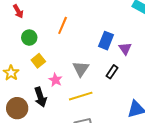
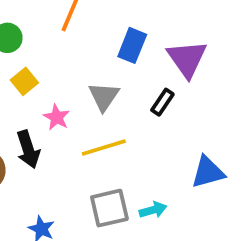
blue rectangle: (106, 41) -> (132, 45), moved
purple triangle: (125, 49) -> (187, 59), size x1.6

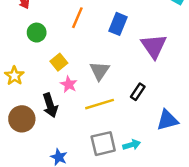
blue rectangle: (132, 45) -> (118, 24), moved
yellow square: (24, 81) -> (59, 62), moved
black rectangle: (162, 102) -> (138, 92), moved

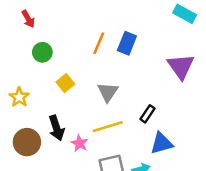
orange line: (77, 18) -> (99, 43), moved
purple triangle: (154, 46) -> (181, 66), moved
pink star: (69, 84) -> (80, 143), moved
blue triangle: (167, 120) -> (162, 143), moved

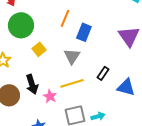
blue rectangle: (127, 43) -> (84, 32), moved
green circle: (42, 52) -> (21, 25), size x1.6
blue triangle: (162, 143) -> (126, 87), moved, turned 30

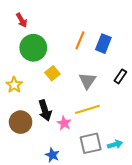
blue rectangle: (84, 32) -> (103, 44), moved
black rectangle: (103, 73) -> (120, 76), moved

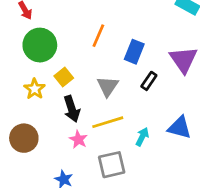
blue rectangle: (103, 44) -> (134, 52), moved
yellow star: (14, 85) -> (35, 89), moved
black arrow: (45, 110) -> (72, 109), moved
cyan arrow: (115, 144) -> (142, 137), moved, turned -48

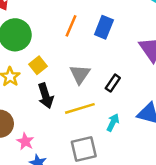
blue rectangle: (134, 52) -> (104, 27), moved
black rectangle: (149, 81) -> (113, 83), moved
pink star: (78, 139) -> (25, 141), moved

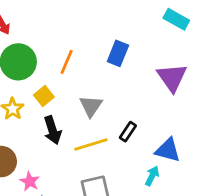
orange line: (71, 26) -> (67, 62), moved
black rectangle: (113, 83) -> (128, 132), moved
cyan arrow: (113, 122) -> (152, 176), moved

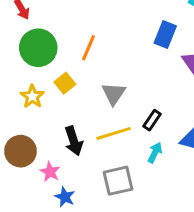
blue rectangle: (118, 53) -> (165, 34), moved
black arrow: (52, 130) -> (74, 141), moved
cyan arrow: (152, 176) -> (155, 153), moved

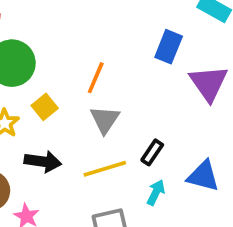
orange line: (88, 48) -> (96, 78), moved
black arrow: (74, 141) -> (43, 161), moved, turned -64

